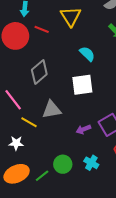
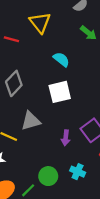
purple arrow: (83, 129) -> (66, 138), turned -56

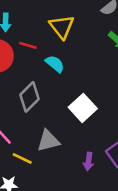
cyan semicircle: (61, 59) -> (55, 64), moved
white square: (60, 92) -> (83, 108), turned -30

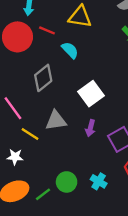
yellow triangle: (62, 27) -> (80, 17), turned -50
purple arrow: (88, 161) -> (90, 128), moved

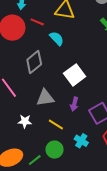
yellow line: (30, 134) -> (56, 124), moved
white star: (15, 157) -> (25, 121), moved
cyan cross: (99, 181) -> (81, 141), moved

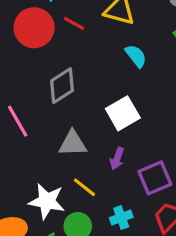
cyan semicircle: (57, 38) -> (136, 56), moved
white star: (25, 121) -> (47, 201), moved, size x1.6
cyan cross: (81, 141) -> (121, 217), turned 32

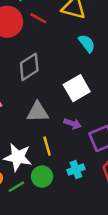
purple arrow: (117, 159) -> (72, 124), turned -91
yellow line: (84, 187) -> (47, 146), turned 36

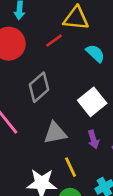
red line: (38, 18) -> (54, 41), moved, turned -56
purple arrow: (72, 124) -> (93, 139), turned 63

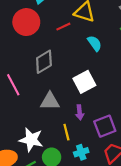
yellow line: (71, 167) -> (66, 132), moved

